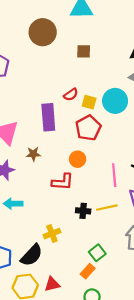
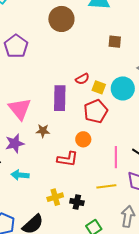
brown square: (84, 51) -> (115, 42), moved
black cross: (83, 211) -> (77, 202), moved
yellow cross: (52, 234) -> (55, 197), moved

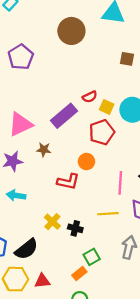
purple rectangle: (60, 98) -> (64, 116), turned 45
pink triangle: (20, 109) -> (20, 124), turned 40
yellow cross: (55, 197) -> (52, 222), turned -35

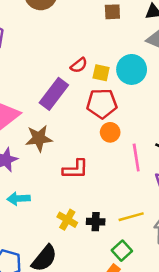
red pentagon: (102, 132) -> (102, 103), turned 30
brown star: (44, 150) -> (39, 138), size x1.5
orange circle: (86, 162) -> (110, 132), moved
yellow line: (108, 214) -> (131, 217), moved

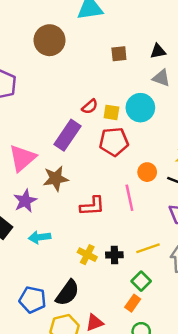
orange circle: (110, 132) -> (147, 172), moved
pink line: (136, 157) -> (129, 198), moved

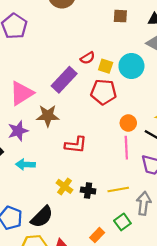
pink line: (129, 198) -> (126, 148), moved
green square: (141, 281) -> (122, 222), moved

